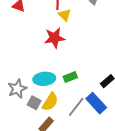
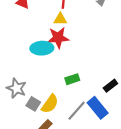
yellow triangle: (65, 15) -> (60, 19), moved, turned -48
cyan ellipse: (44, 79) -> (42, 48), moved
gray star: (17, 89) -> (16, 88), turned -30

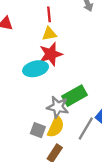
green rectangle: (72, 79) -> (75, 96), size x1.5
gray star: (16, 88) -> (58, 107), moved

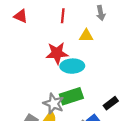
yellow triangle: (49, 34) -> (86, 36), moved
cyan ellipse: (36, 69) -> (72, 66), moved

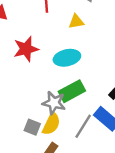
red star: (57, 53) -> (26, 49), moved

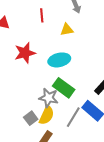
green rectangle: (72, 91) -> (64, 88), turned 65
gray square: (32, 127) -> (31, 118), turned 32

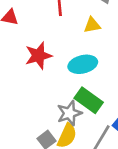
gray star: (49, 98) -> (69, 113), turned -30

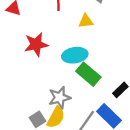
green rectangle: (89, 100) -> (88, 74), moved

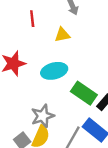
green rectangle: (88, 74) -> (84, 93), moved

